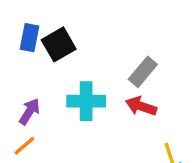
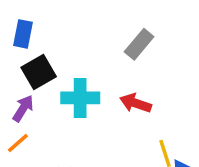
black square: (59, 44) -> (39, 72), moved
gray rectangle: (143, 72) -> (139, 44), moved

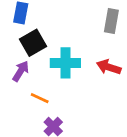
gray rectangle: (139, 44) -> (111, 21), turned -30
orange line: (18, 143) -> (40, 98), moved, turned 66

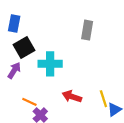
red arrow: (109, 67) -> (72, 96), moved
orange line: (40, 98) -> (29, 102), moved

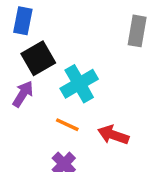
cyan cross: (50, 64) -> (79, 84), turned -30
orange line: (29, 102) -> (67, 125), moved

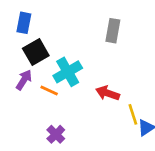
orange line: (67, 125) -> (49, 90), moved
red arrow: (113, 135) -> (108, 93), moved

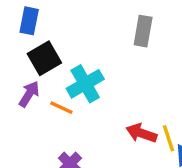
red arrow: (108, 93) -> (141, 133), moved

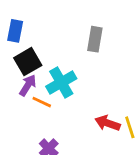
gray rectangle: (143, 31) -> (95, 39), moved
purple arrow: (29, 94) -> (28, 85), moved

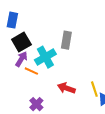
gray rectangle: (95, 39) -> (66, 40), moved
red arrow: (107, 123) -> (66, 88), moved

